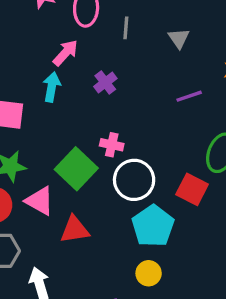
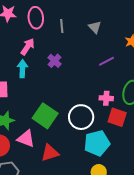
pink cross: (112, 145) -> (106, 98), moved
cyan pentagon: (153, 226) -> (97, 143), turned 30

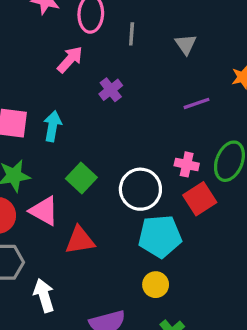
cyan arrow: (22, 69) -> (53, 126), moved
green square: (45, 116) -> (81, 178), size x0.7
red square: (117, 117) -> (200, 199), turned 30

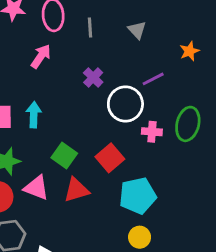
purple cross: (111, 90) -> (93, 78), moved
white circle: (140, 189) -> (125, 104), moved
red square: (200, 199) -> (110, 158), moved
red triangle: (80, 240) -> (76, 190), moved

